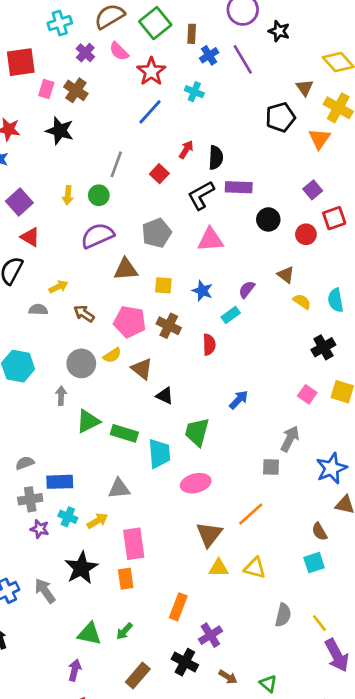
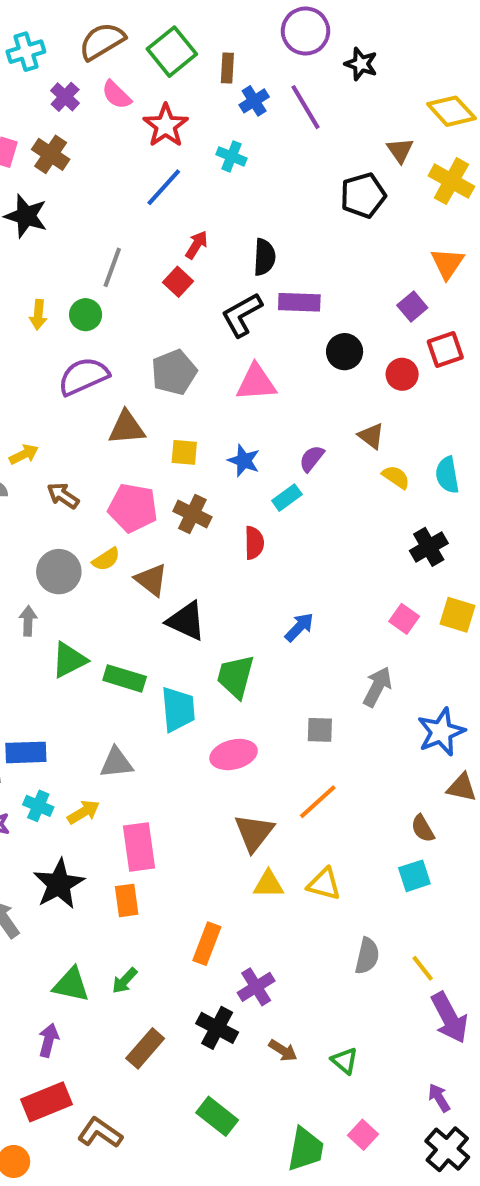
orange triangle: (319, 139) -> (447, 263), moved
red arrow: (186, 150) -> (197, 245), moved
black triangle: (165, 396) -> (186, 621), size x1.5
gray square: (271, 467) -> (320, 730), moved

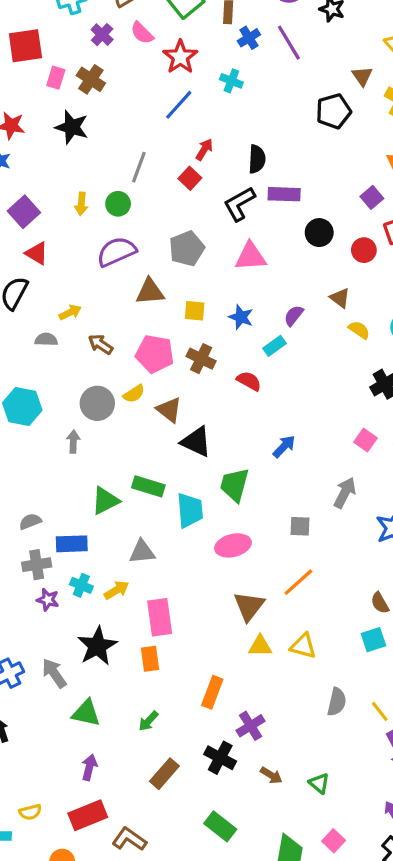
red semicircle: (254, 543) -> (249, 381), turned -60
green triangle: (69, 660) -> (105, 501), moved
green triangle: (71, 985) -> (86, 713), moved

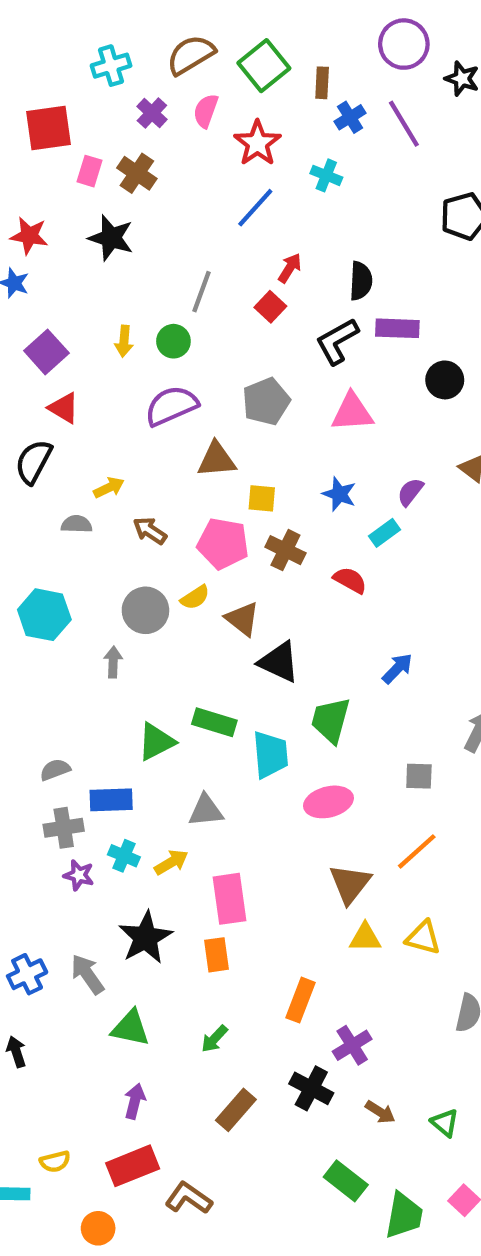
pink semicircle: (142, 33) -> (206, 111), turned 65
yellow square: (195, 311) -> (262, 498), moved
green rectangle: (220, 826) -> (346, 1181), moved

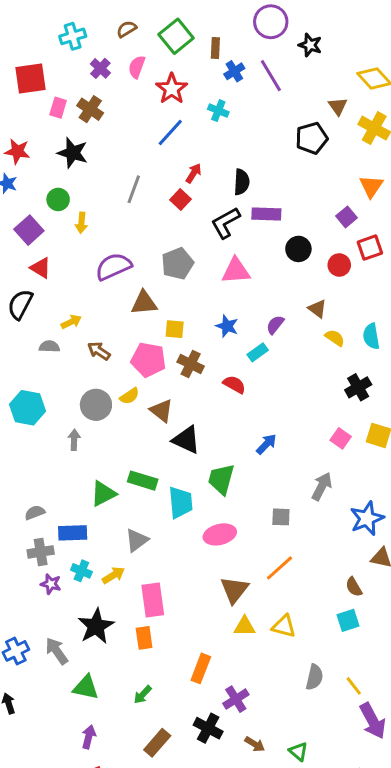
brown semicircle: (191, 55) -> (127, 29), size x0.6
green circle: (173, 341) -> (58, 199), moved
gray triangle: (206, 811) -> (137, 540), turned -30

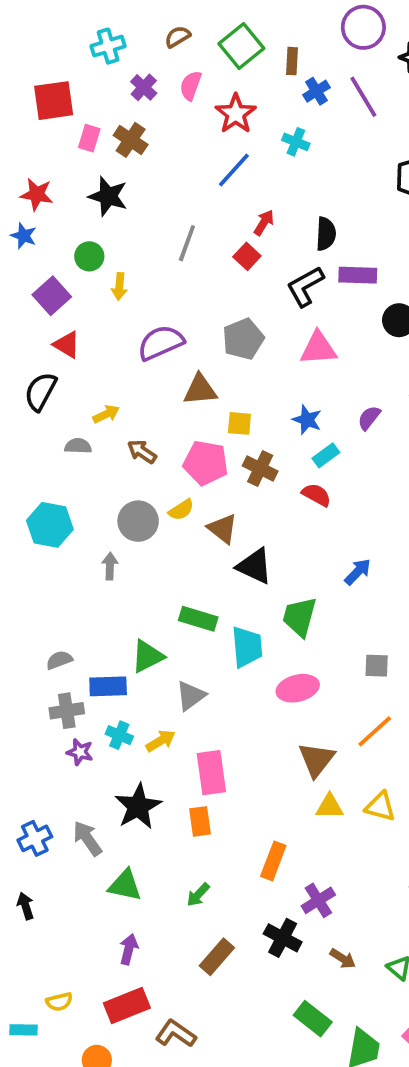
cyan rectangle: (258, 352) -> (326, 455), moved
green triangle: (103, 494) -> (147, 656), moved

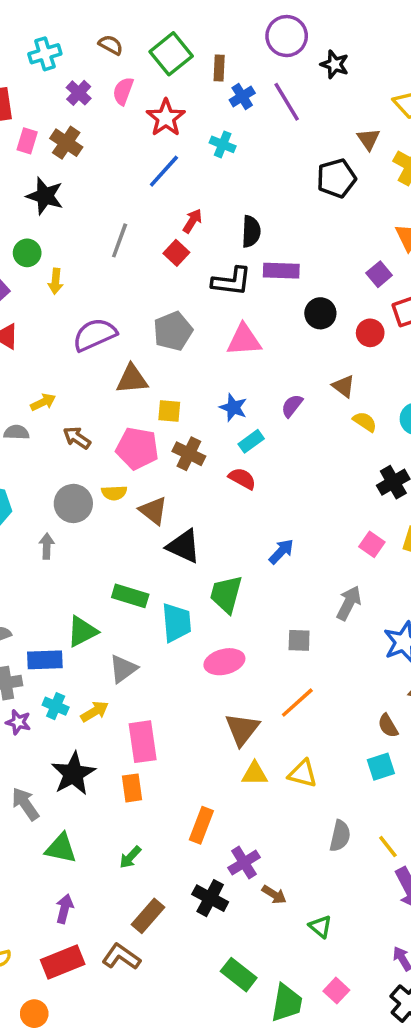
brown semicircle: (178, 37) -> (111, 45), turned 60
black L-shape: (305, 286) -> (232, 281), turned -144
yellow semicircle: (181, 510) -> (114, 493), turned 30
brown arrow: (343, 959) -> (274, 895), moved
brown L-shape: (176, 1034) -> (121, 957), moved

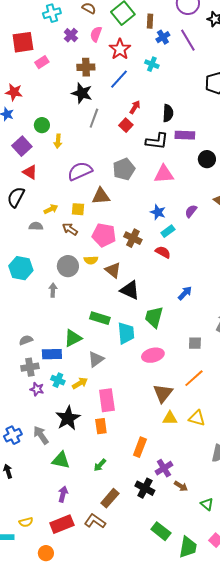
pink rectangle: (27, 141) -> (42, 62), turned 40
brown cross: (66, 143) -> (86, 67), moved, turned -36
black star: (45, 196) -> (82, 93), moved
yellow square: (169, 411) -> (78, 209), moved

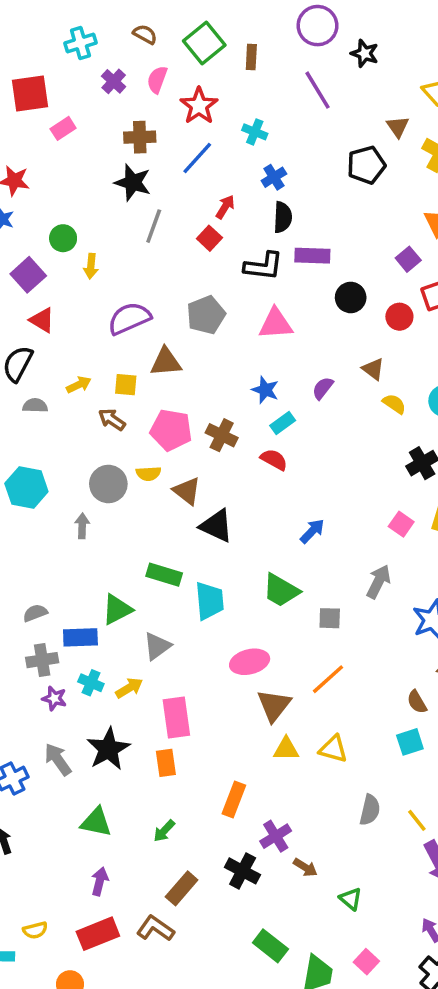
blue cross: (163, 37) -> (274, 177), moved
gray semicircle: (36, 226) -> (35, 406), moved
green trapezoid: (154, 317) -> (281, 590), moved, turned -75
pink ellipse: (153, 355) -> (250, 662), moved
gray arrow: (41, 435) -> (58, 759), moved

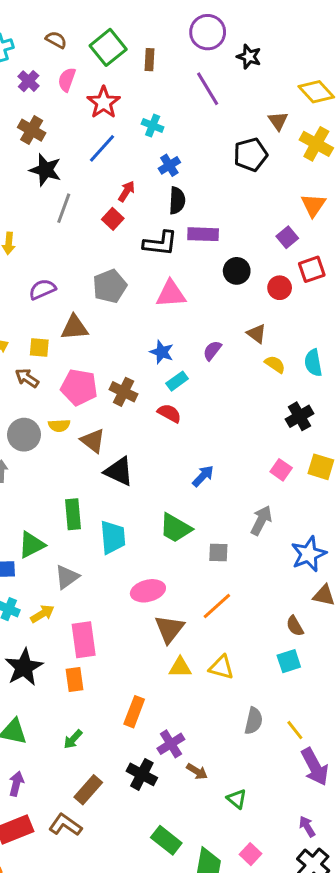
brown cross: (140, 137) -> (32, 130), moved, turned 32
purple semicircle: (129, 318) -> (42, 289), size x0.7
green rectangle: (164, 575) -> (73, 514), turned 68

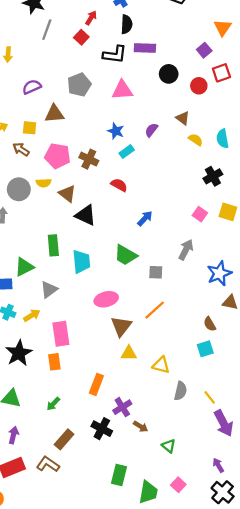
red semicircle: (169, 413) -> (119, 185), moved
yellow triangle: (221, 667) -> (161, 365), moved
green rectangle: (166, 840) -> (119, 475), turned 66

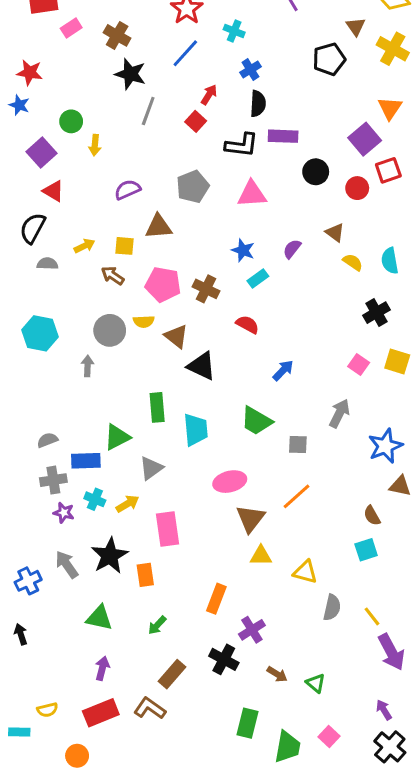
purple square: (204, 50) -> (365, 139), size x1.5
orange rectangle: (54, 362) -> (145, 575), moved
brown arrow: (141, 426) -> (277, 674), moved

